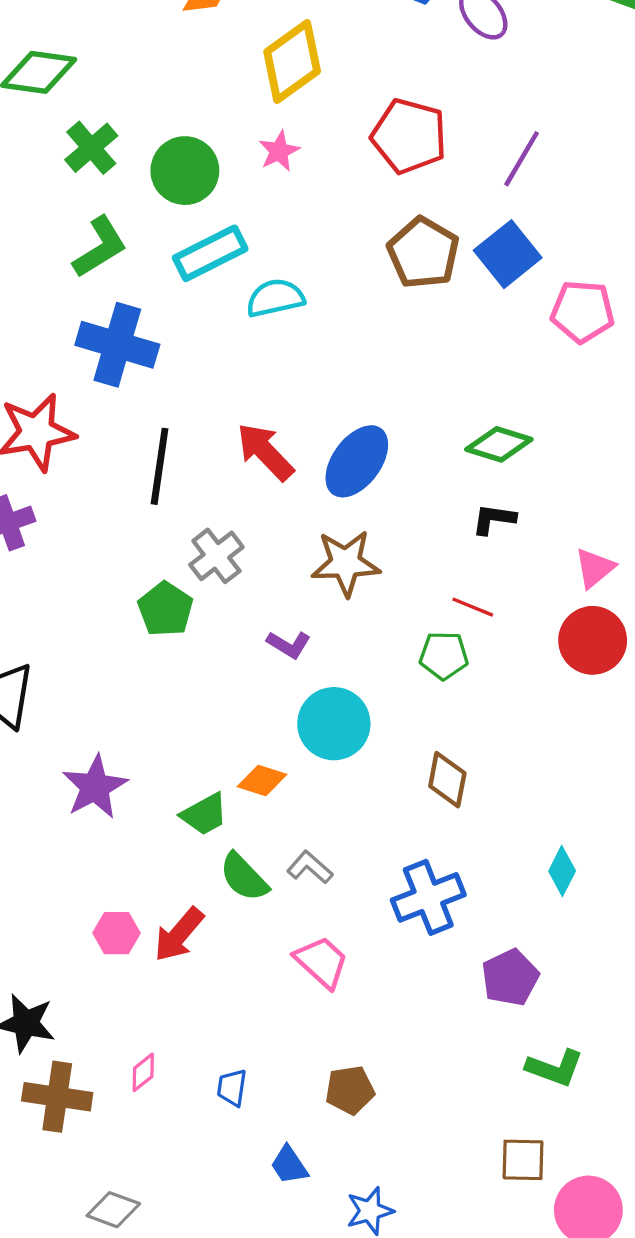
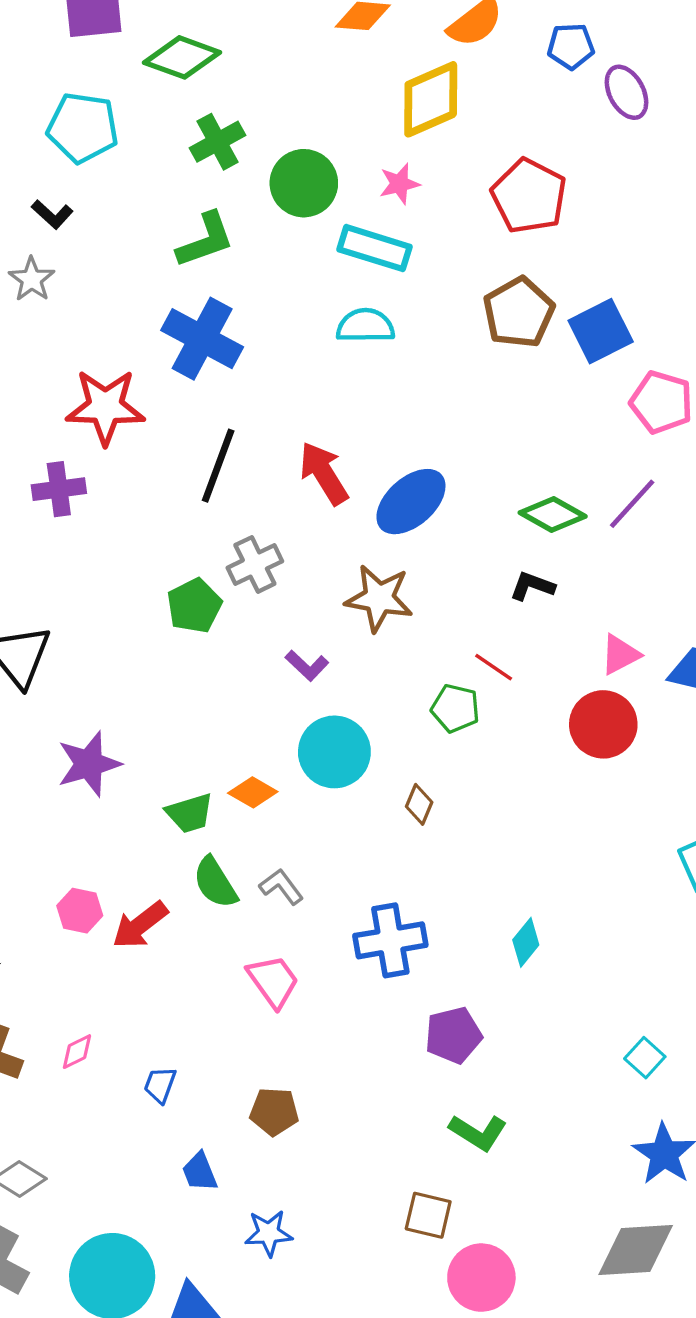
purple line: (522, 159) -> (632, 504), moved
cyan rectangle: (210, 253) -> (374, 248), moved, turned 32
brown diamond: (447, 780) -> (419, 804), moved, size x0.7

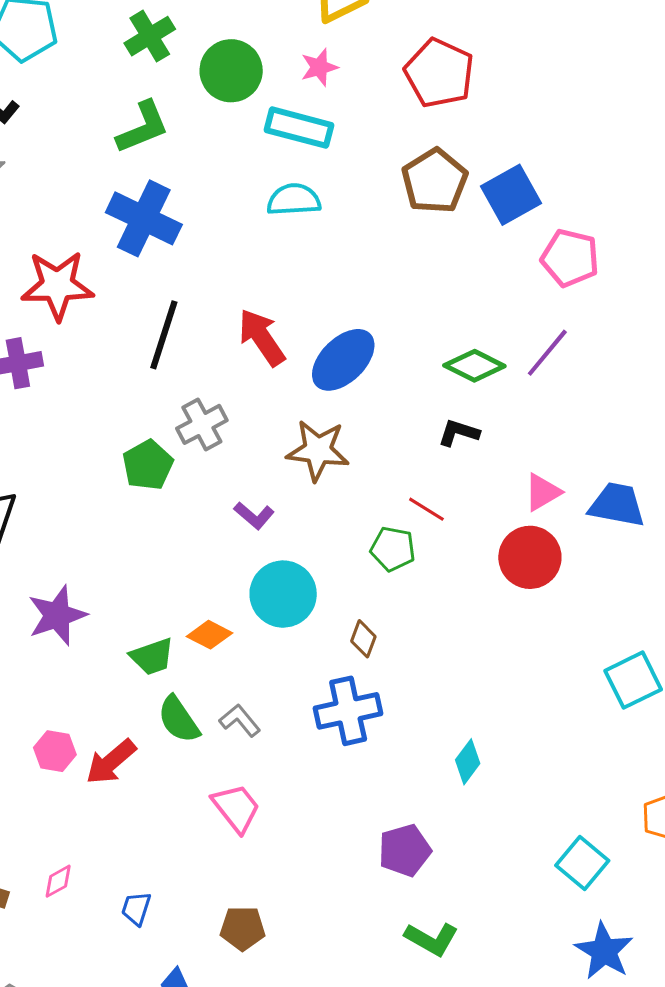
blue cross: (390, 940) -> (348, 711), moved
cyan square: (645, 1058) -> (582, 863), size x1.4

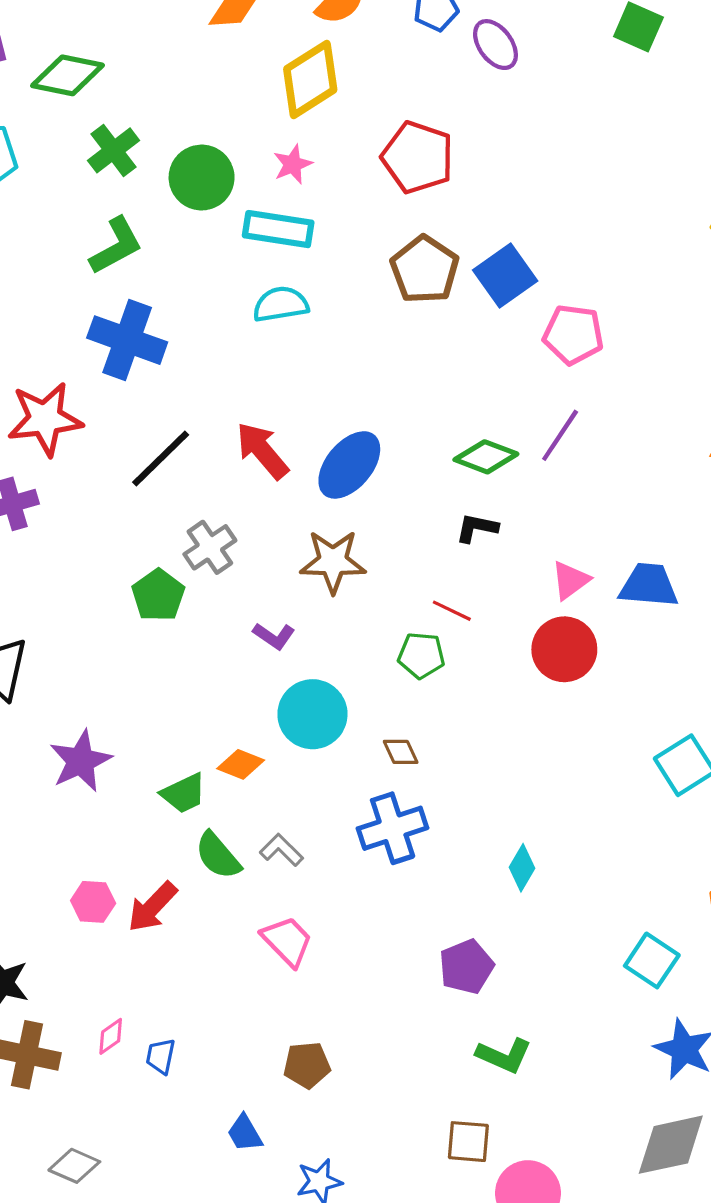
black line: (164, 335) -> (161, 459), turned 34
brown diamond: (363, 639) -> (401, 752), turned -39
blue trapezoid: (136, 908) -> (161, 1056), moved

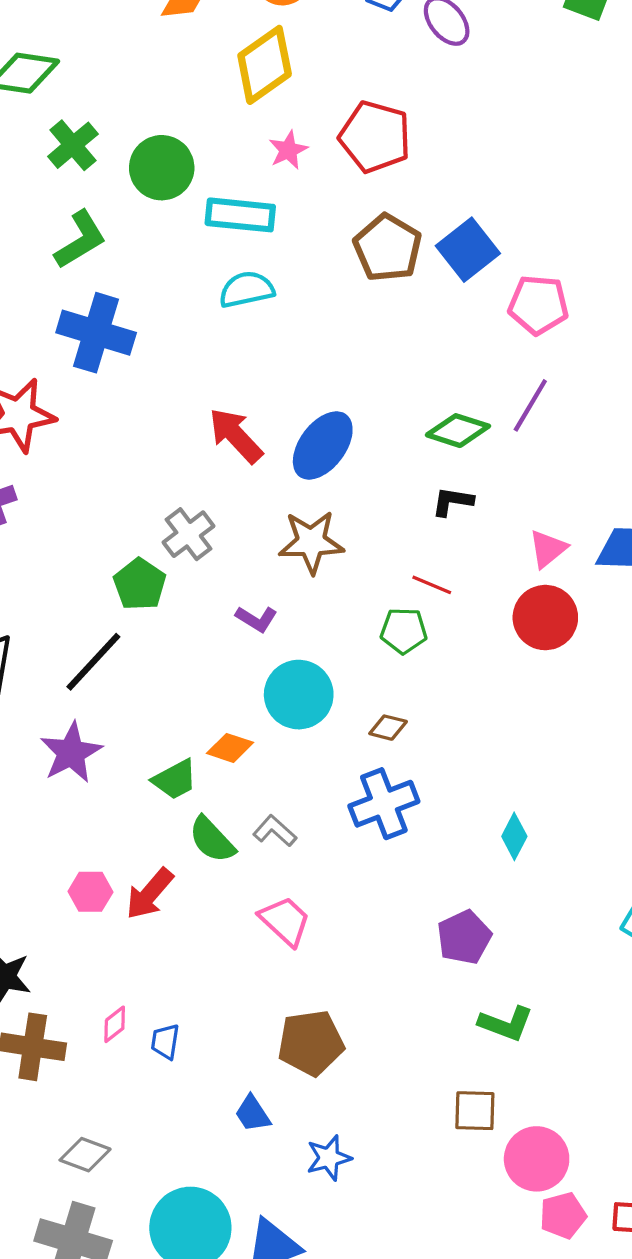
pink star: (293, 164) -> (288, 150), moved
black line: (161, 459) -> (93, 662), moved
brown diamond: (401, 752) -> (388, 728), turned -48
brown pentagon: (307, 1065) -> (311, 1043), size x1.4

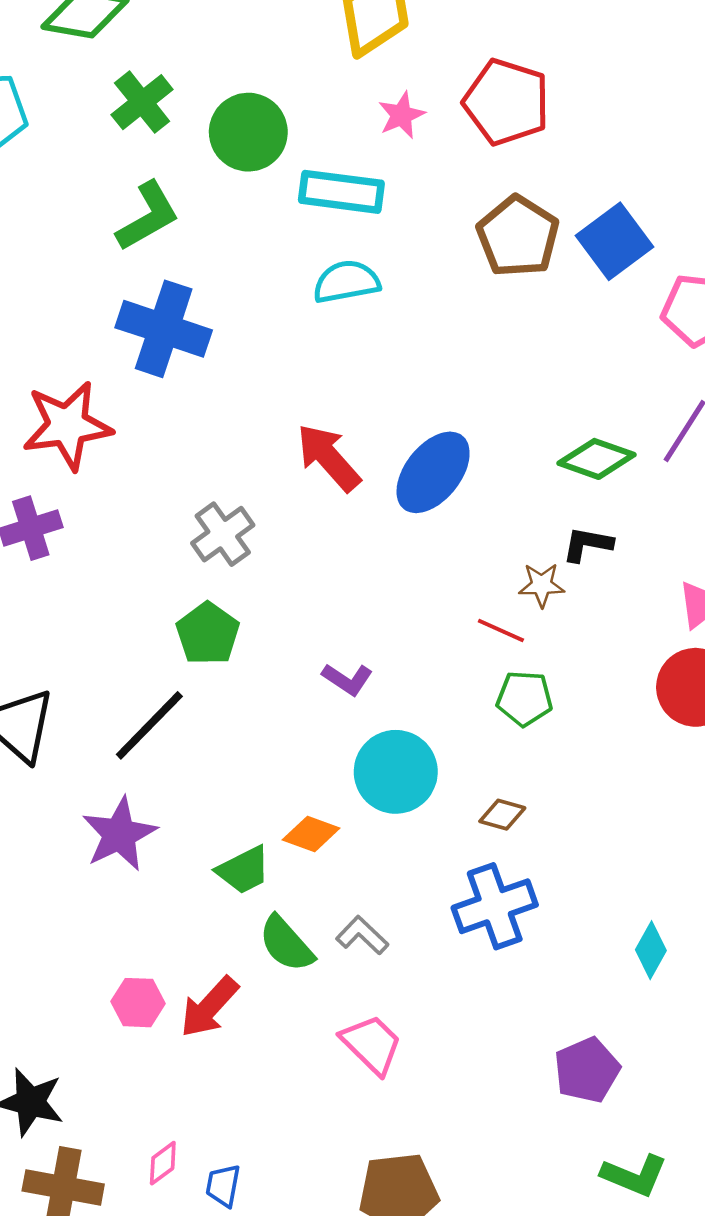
gray cross: (189, 534) -> (223, 534), moved
brown star: (311, 542) -> (542, 585), moved, size x0.6
red line: (432, 585) -> (501, 630), moved

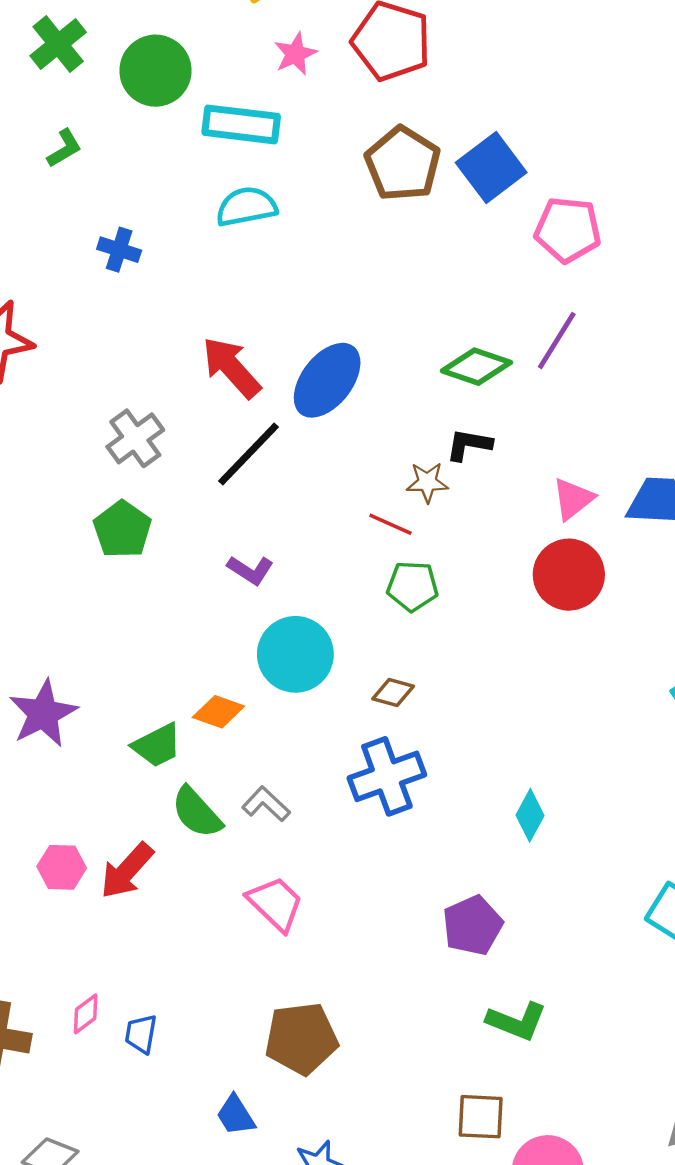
green L-shape: (148, 216) -> (64, 148), size x0.6
blue cross: (164, 329) -> (119, 250), moved, size x0.5
black line: (149, 725) -> (249, 454), moved

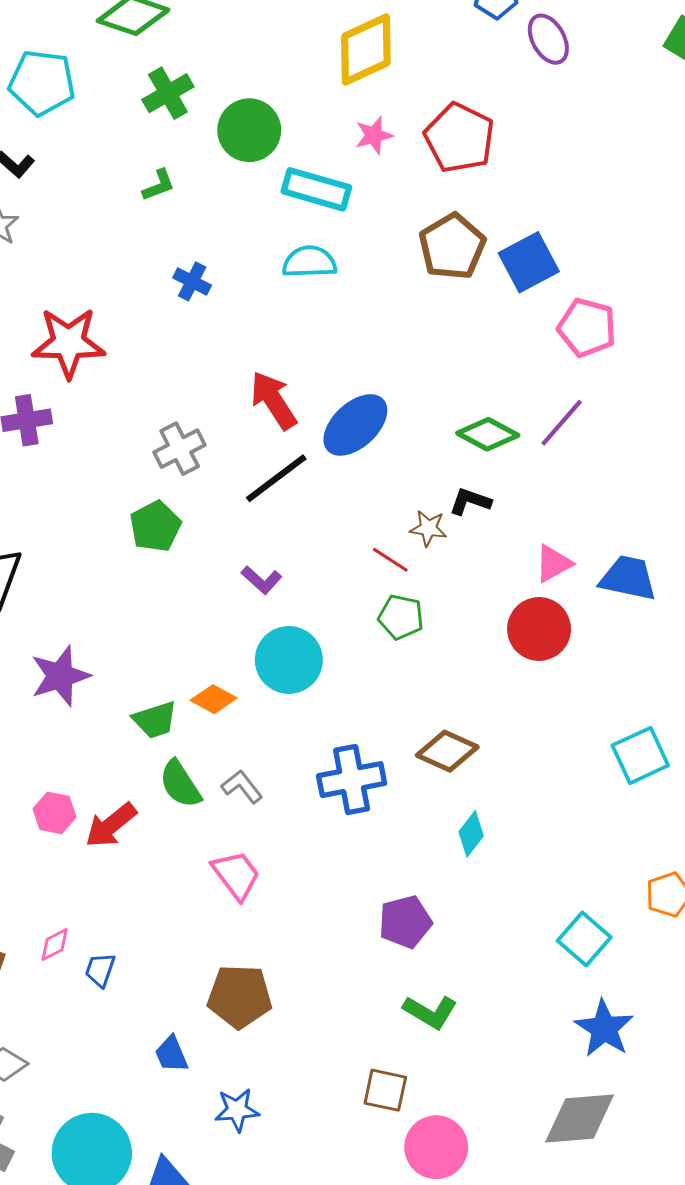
brown diamond: (393, 693) -> (447, 751), moved, size x1.6

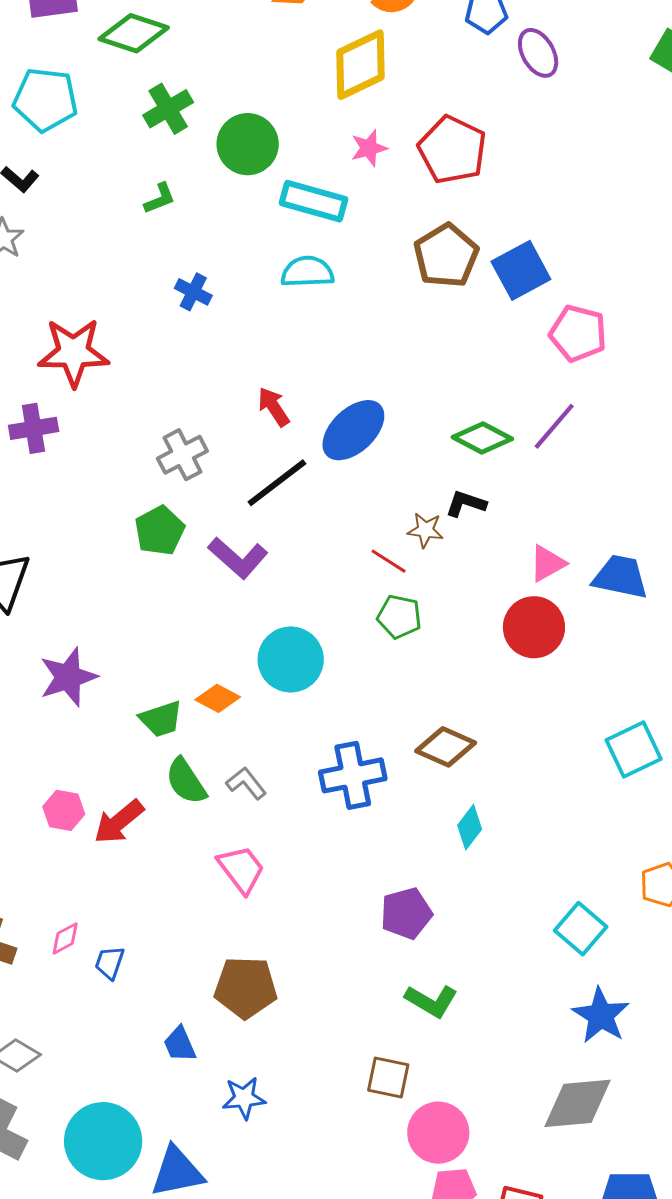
red arrow: (274, 400) -> (274, 407), size x0.7
purple L-shape: (262, 580) -> (238, 558), moved, size x1.5

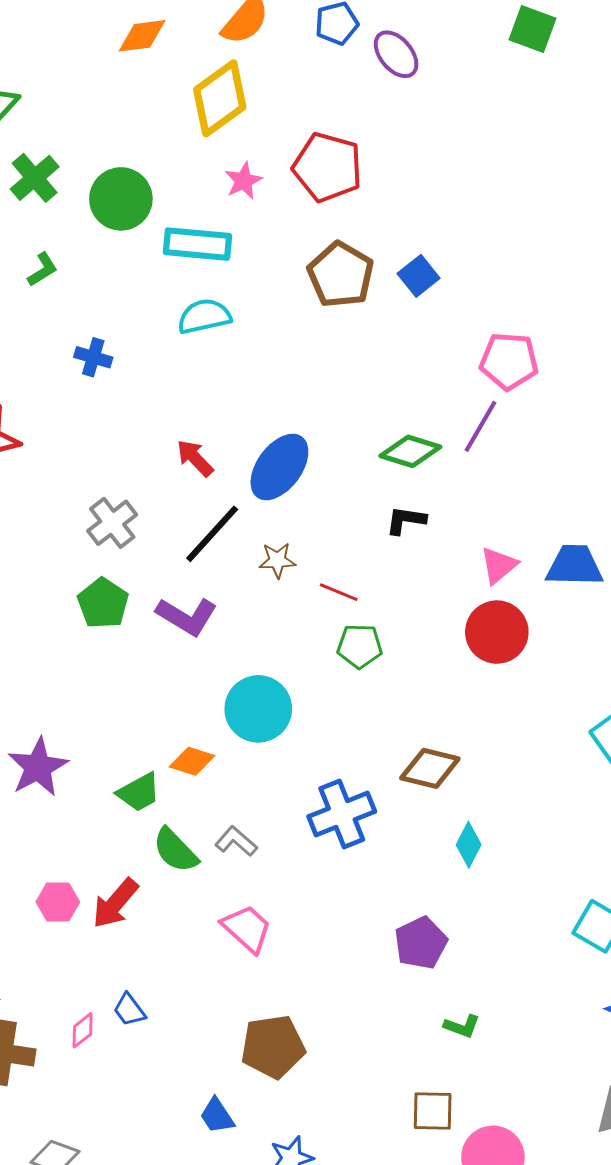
blue square: (521, 270) -> (419, 276), size x0.7
pink pentagon: (578, 333) -> (509, 361), moved
brown star: (425, 530) -> (277, 560), moved
blue trapezoid: (110, 963) -> (129, 1010), moved, turned -45
green L-shape: (431, 1001) -> (462, 1026), size x0.7

